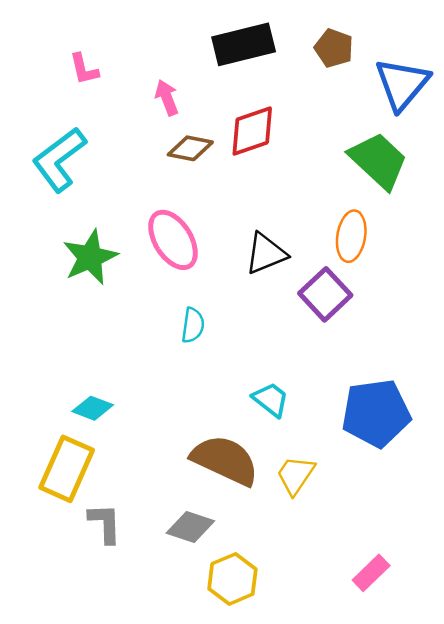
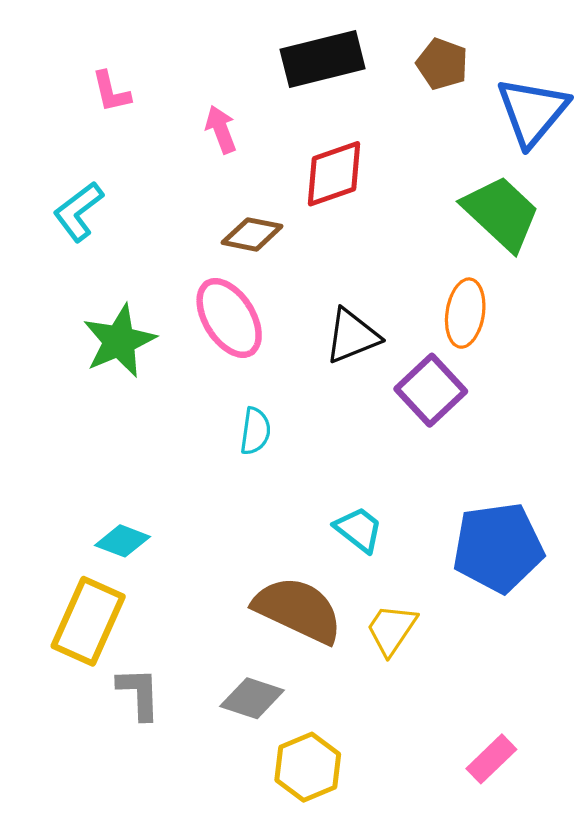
brown diamond: (190, 148) -> (252, 234), moved
cyan L-shape: (59, 159) -> (78, 211), size x0.7

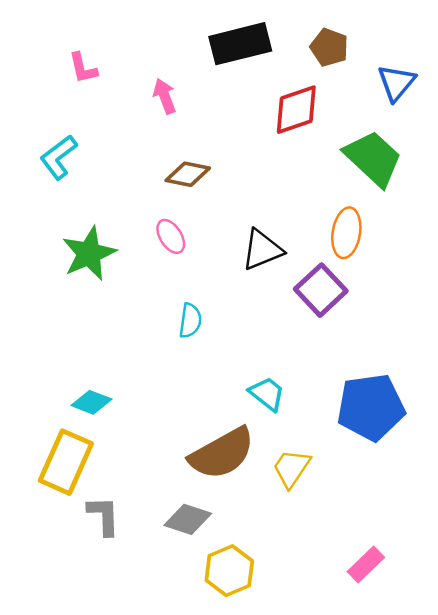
blue triangle: (532, 111) -> (396, 83), size x0.7
red diamond: (334, 174) -> (296, 110), moved
pink ellipse: (229, 318) -> (171, 236), size x0.6
brown semicircle: (298, 610) -> (222, 454), turned 126

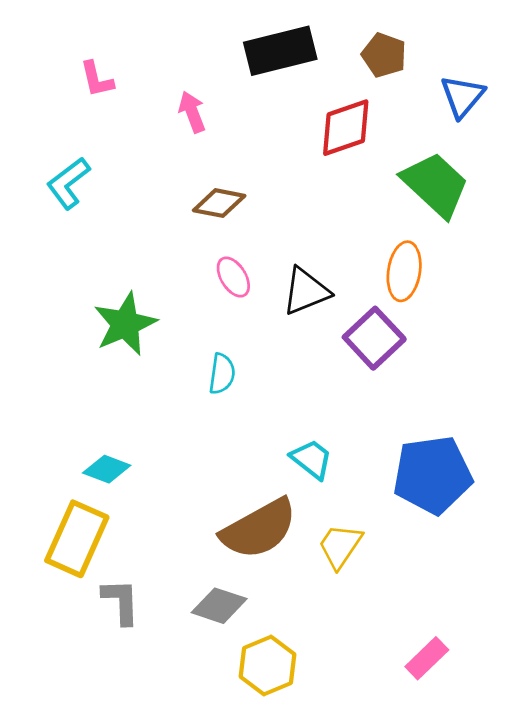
pink ellipse: (171, 236) -> (233, 277), moved
green star: (89, 254) -> (125, 324), moved

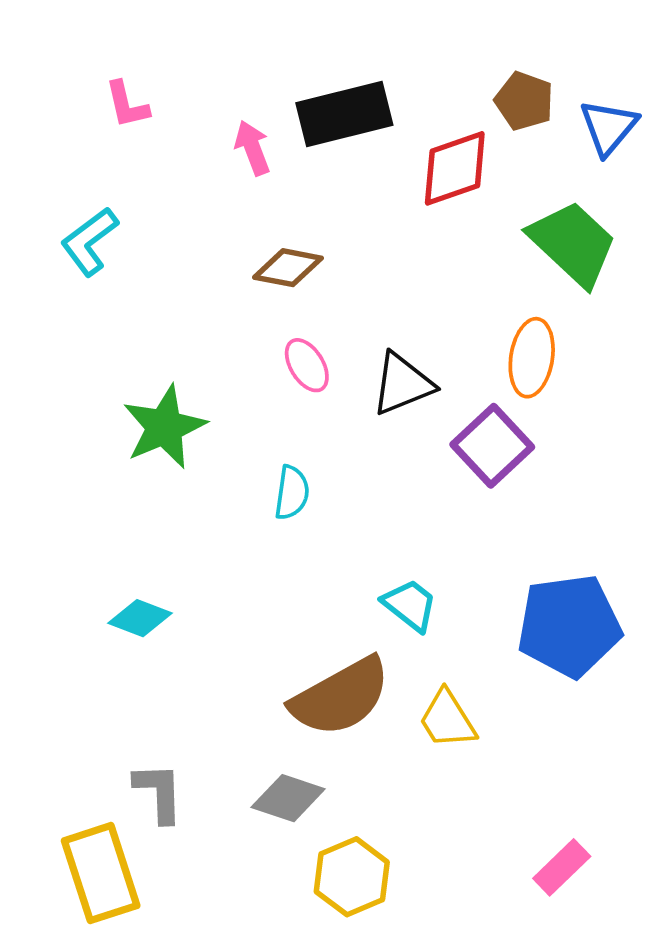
black rectangle: (280, 51) -> (344, 114), moved
brown pentagon: (384, 55) -> (524, 101), moved
yellow rectangle: (77, 539) -> (101, 873), moved, turned -42
yellow trapezoid: (340, 546) -> (447, 719), turned -66

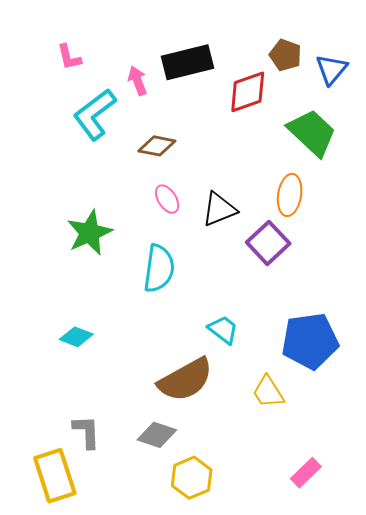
cyan L-shape: (89, 241) -> (95, 114), moved, size x1.4
cyan semicircle: (292, 493) -> (159, 268), size x1.6
yellow trapezoid: (447, 719) -> (268, 392), moved

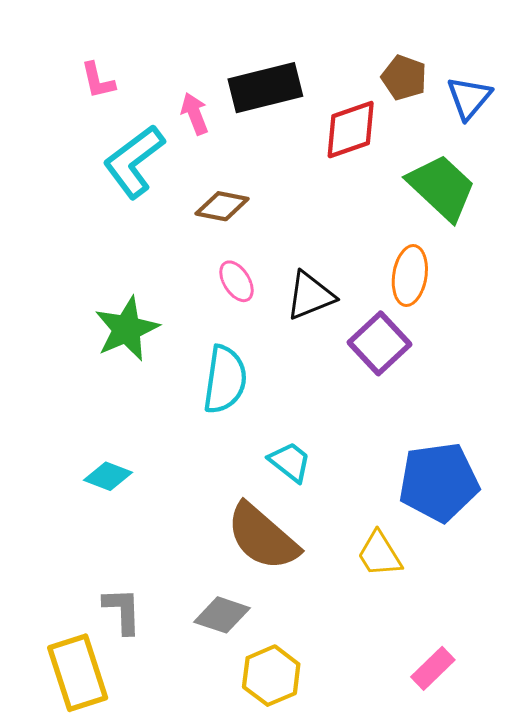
cyan trapezoid: (223, 330) -> (290, 462), moved
brown semicircle: (185, 380) -> (262, 537), turned 70

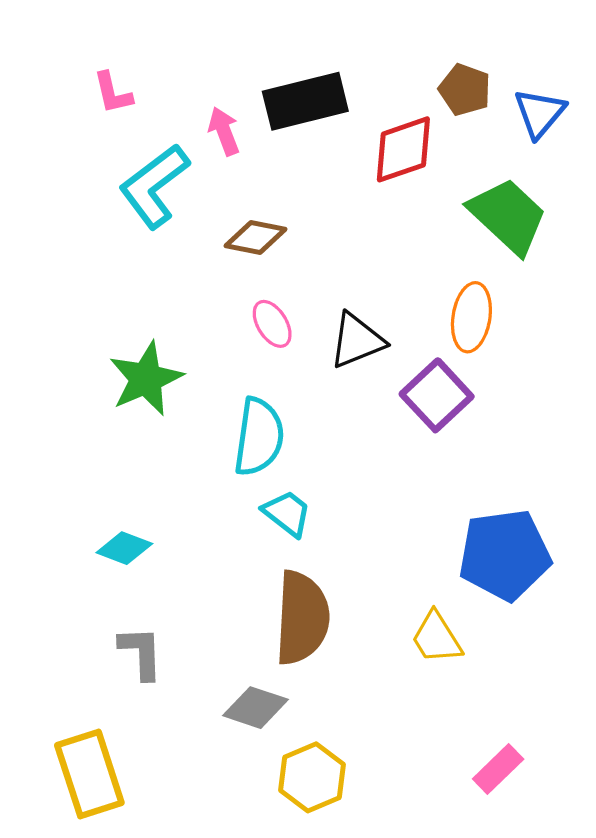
cyan trapezoid: (290, 462) -> (287, 513), moved
brown semicircle: (262, 537) -> (302, 618), turned -128
gray L-shape: (122, 611) -> (141, 653), moved

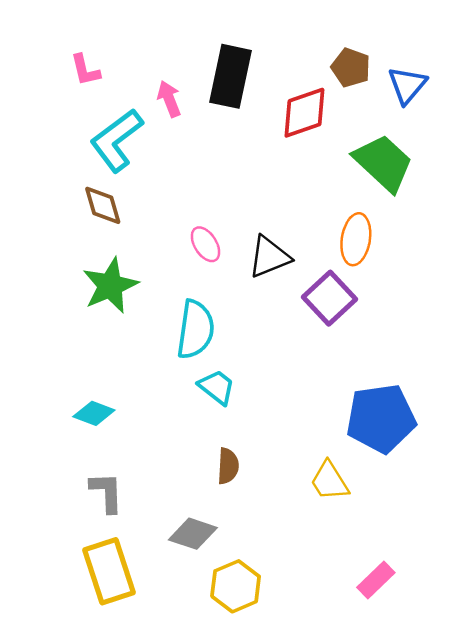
black rectangle: (305, 101) -> (231, 76), turned -64
brown diamond: (256, 238) -> (103, 205), moved, turned 63
brown semicircle: (302, 618) -> (228, 466), size x0.5
yellow rectangle: (89, 774) -> (109, 571), moved

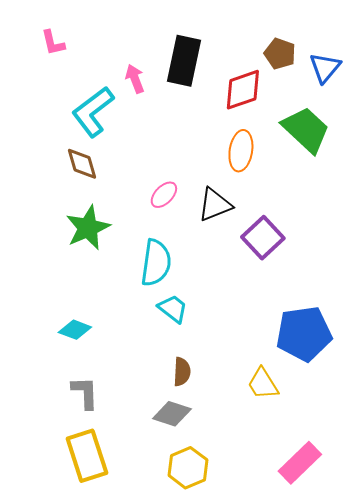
pink L-shape: (85, 70) -> (53, 43), moved
orange ellipse: (356, 239) -> (241, 151), moved
pink ellipse: (205, 244) -> (164, 195), turned 76
gray diamond: (193, 534) -> (172, 414), moved
pink rectangle: (376, 580) -> (300, 463), size x1.4

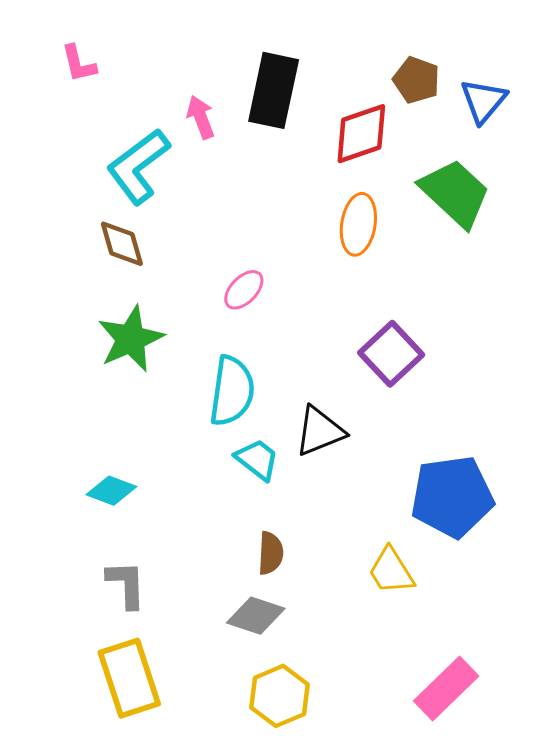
black triangle: (215, 205) -> (320, 431), moved

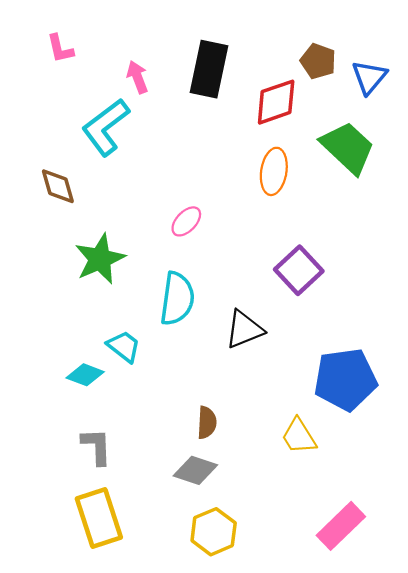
pink arrow: (201, 117) -> (137, 77), moved
brown diamond: (122, 244) -> (58, 186), moved
cyan trapezoid: (257, 459) -> (124, 346), moved

